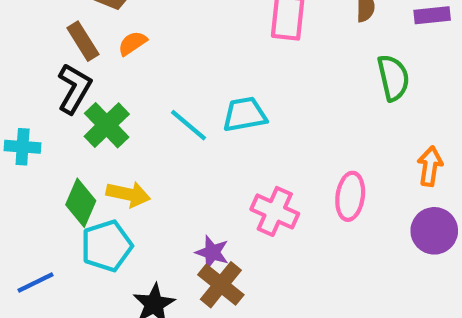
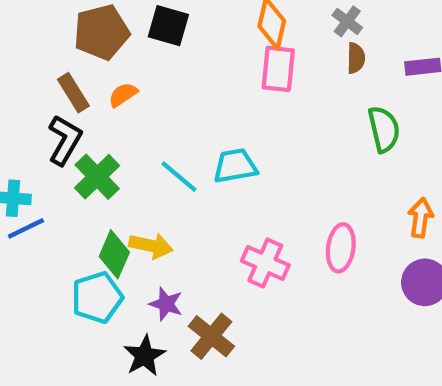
yellow arrow: (128, 194) -> (151, 246), moved
green diamond: (81, 203) -> (114, 254), moved
purple star: (212, 252) -> (166, 304), moved
blue line: (36, 283) -> (26, 228), moved

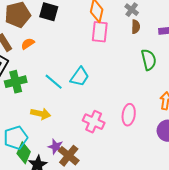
cyan trapezoid: (235, 166) -> (80, 77), turned 135
green cross: (97, 177) -> (16, 82), turned 30
green diamond: (114, 254) -> (24, 153), moved
purple star: (166, 304) -> (56, 147), moved

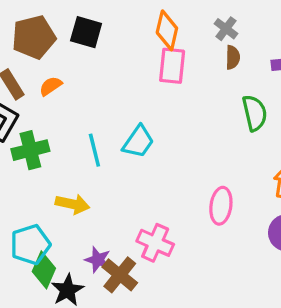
cyan line: (54, 82) -> (94, 150), turned 36
pink cross: (94, 122) -> (155, 243), moved

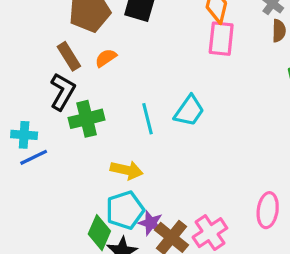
pink ellipse: (221, 206) -> (268, 210), moved
pink cross: (155, 243) -> (210, 233), moved, turned 32
cyan pentagon: (30, 245) -> (125, 210), moved

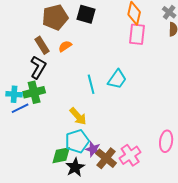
green cross: (87, 119) -> (34, 92), moved
yellow arrow: (127, 170) -> (78, 116), turned 36
green diamond: (99, 233) -> (61, 155), turned 55

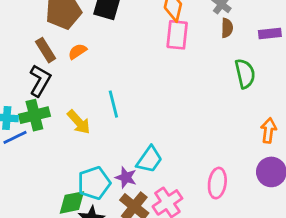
cyan trapezoid: (117, 79) -> (149, 159), moved
yellow arrow: (78, 116) -> (79, 122), moved
purple star: (93, 149) -> (126, 178), moved

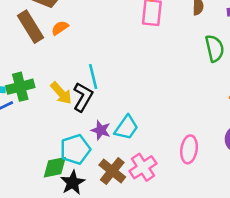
brown rectangle: (46, 50) -> (30, 27), size x1.4
black L-shape: (40, 81) -> (83, 97), moved
purple star: (126, 178) -> (101, 130), moved

